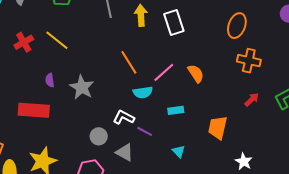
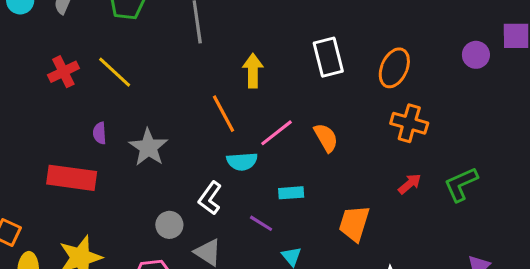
yellow arrow: (141, 15) -> (253, 71), moved
white rectangle: (174, 22) -> (328, 57), moved
white L-shape: (124, 117) -> (210, 198), turned -85
purple line: (145, 131) -> (261, 223), moved

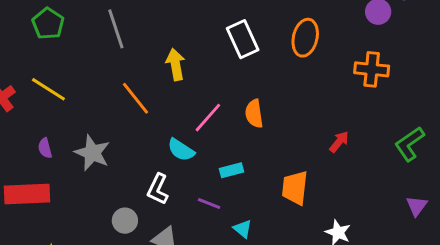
orange line: (224, 114) -> (136, 98), moved
orange cross: (409, 123) -> (372, 69), moved
orange semicircle: (326, 138) -> (254, 114), turned -148
cyan semicircle: (242, 161) -> (181, 150), turned 48
green L-shape: (461, 184) -> (409, 144), moved

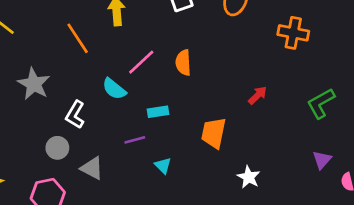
white L-shape: (158, 189) -> (75, 115), moved
purple line: (209, 204) -> (135, 140), turned -42

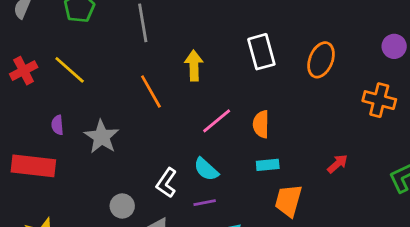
cyan semicircle: (114, 89) -> (206, 169), moved
cyan rectangle: (158, 112) -> (268, 165), moved
white L-shape: (75, 115) -> (166, 183), moved

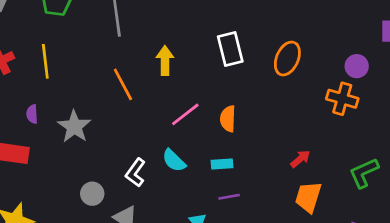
purple circle: (394, 46) -> (357, 66), moved
yellow line: (70, 70) -> (45, 61), turned 40
cyan rectangle: (268, 165) -> (222, 164), moved
orange trapezoid: (288, 201) -> (308, 197), moved
purple line: (205, 203) -> (229, 197), moved

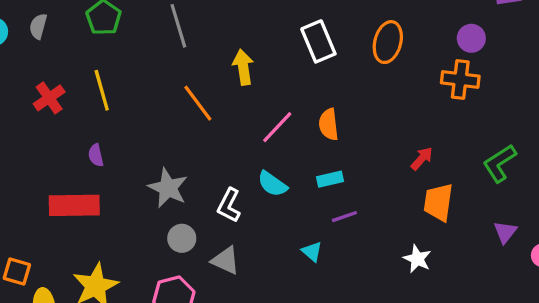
gray star: (74, 127) -> (168, 188), moved

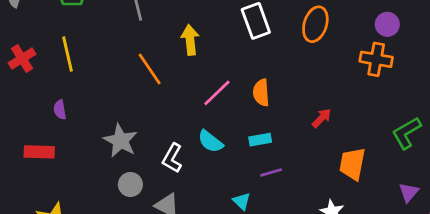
red arrow: (422, 159) -> (322, 118), moved
red rectangle: (74, 205) -> (39, 152), size x0.7

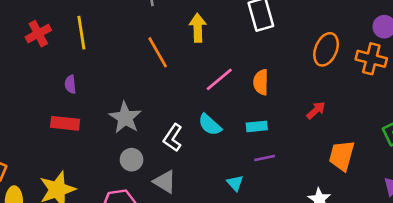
orange ellipse: (315, 24) -> (326, 49), moved
red rectangle: (39, 152) -> (65, 123), moved

